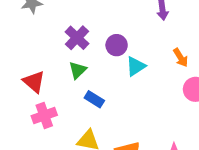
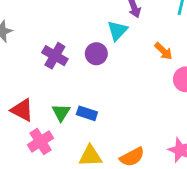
cyan triangle: (136, 66) -> (117, 30), moved
green triangle: (78, 70) -> (61, 113), moved

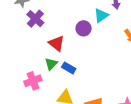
purple cross: (55, 56) -> (35, 19), moved
red triangle: (22, 110) -> (57, 43), moved

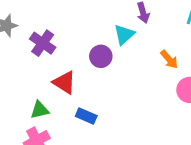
purple cross: (35, 19) -> (43, 43), moved
green triangle: (51, 64) -> (40, 110), moved, turned 40

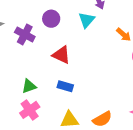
purple circle: (101, 56) -> (51, 19), moved
red triangle: (64, 82) -> (61, 55), moved

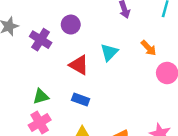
cyan triangle: (87, 20) -> (109, 52), moved

